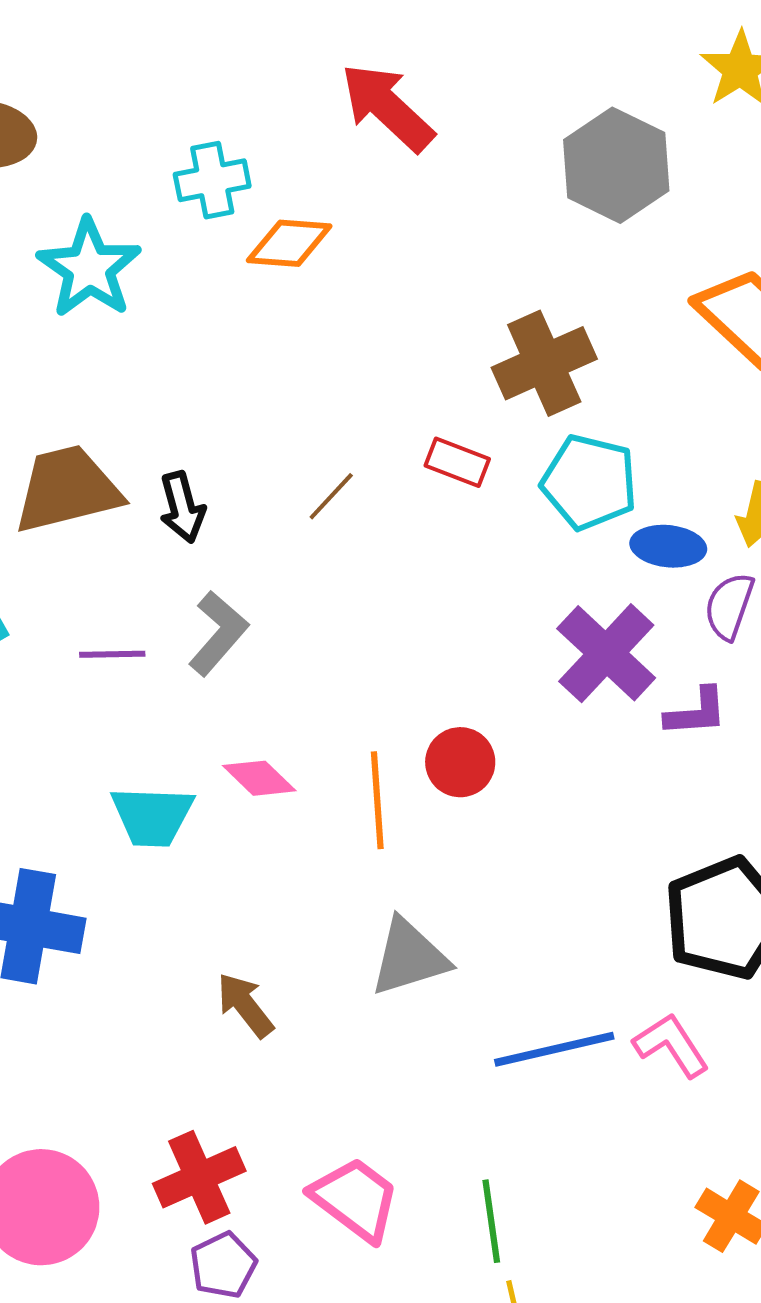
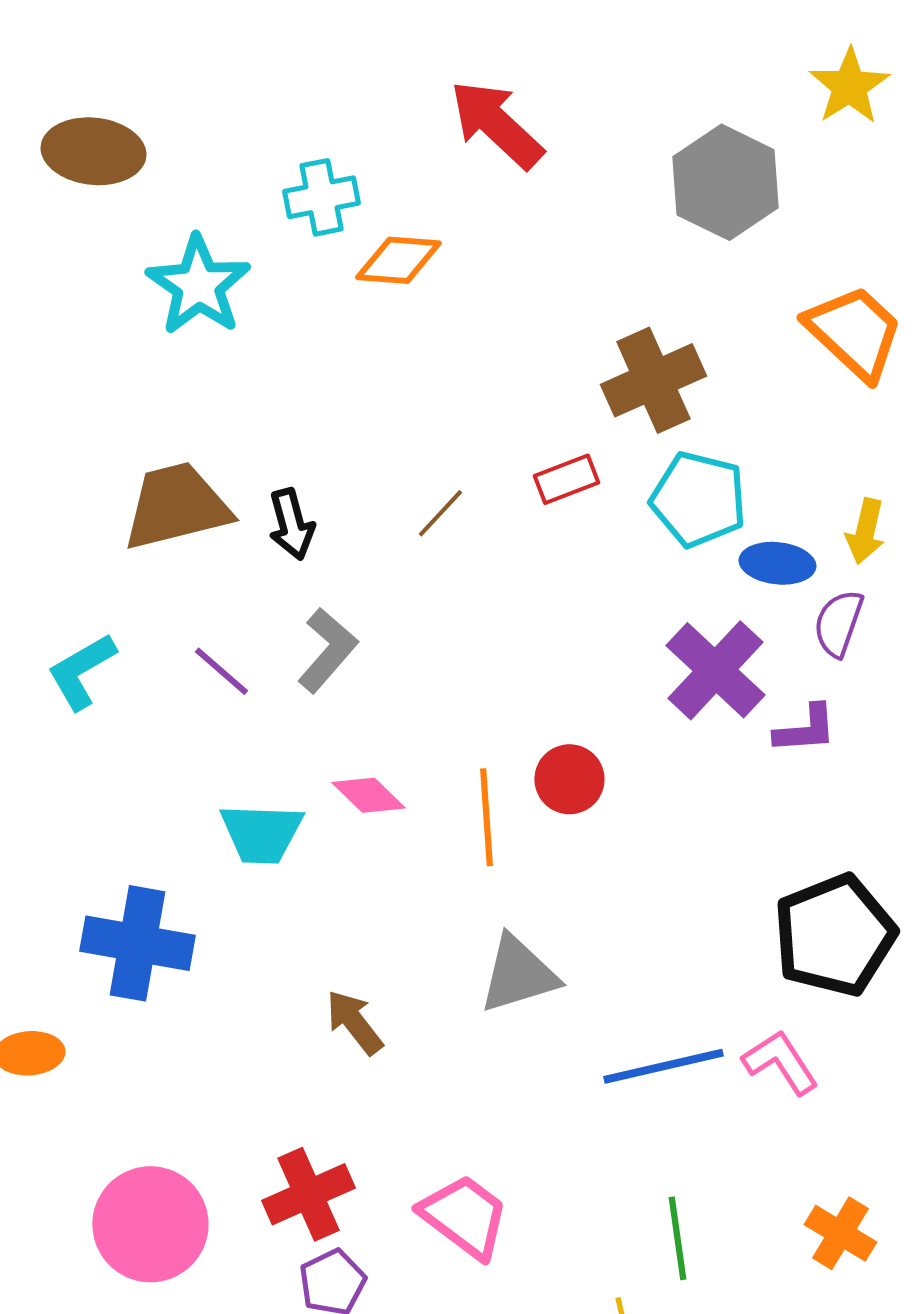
red rectangle: (457, 462) -> (566, 479), turned -42
purple line: (112, 654) -> (221, 671), turned 42
green line: (491, 1221) -> (677, 1238), moved

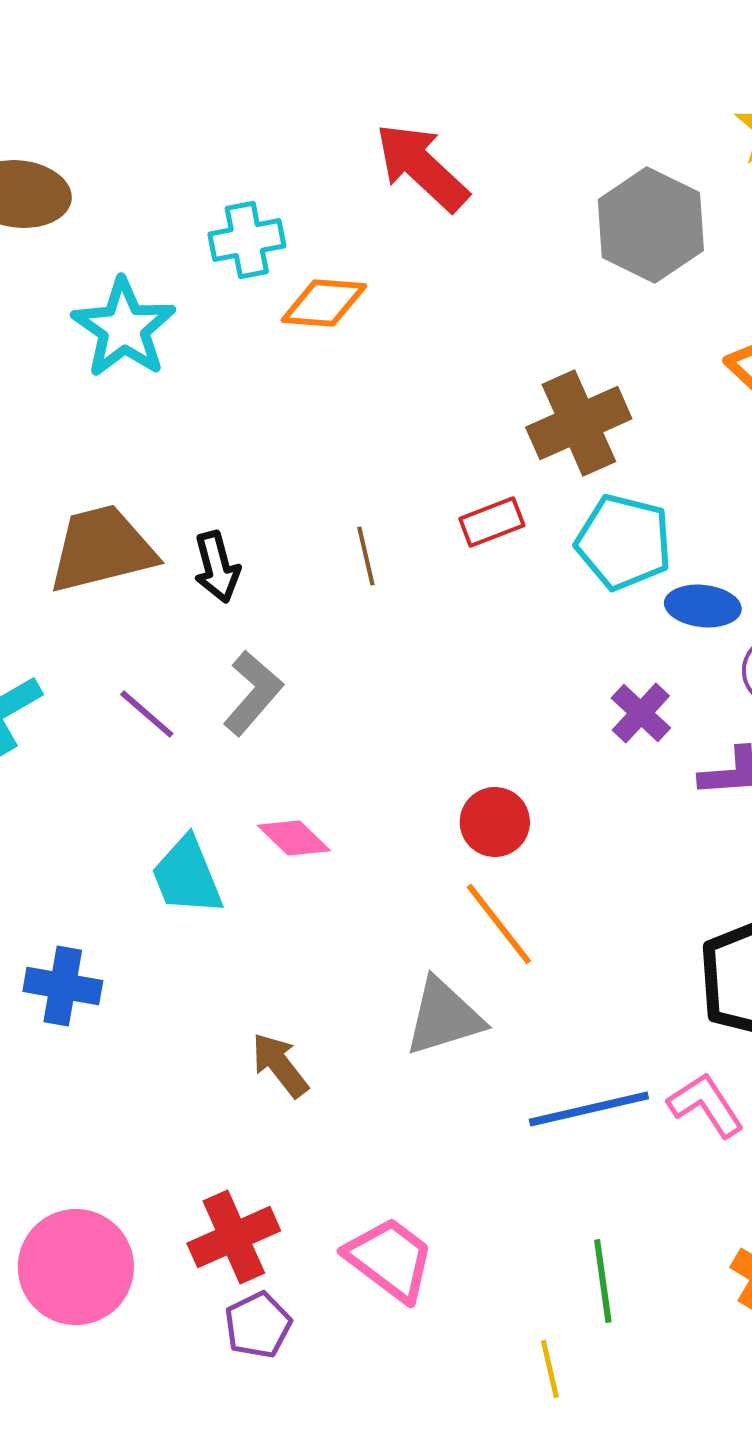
brown line: (440, 513) -> (366, 556), turned -56
purple cross: (715, 670) -> (641, 713), size x0.6
orange line: (486, 817) -> (499, 924), moved, turned -34
cyan trapezoid: (261, 833) -> (187, 876), turned 66
blue cross: (137, 943) -> (63, 986), size x0.7

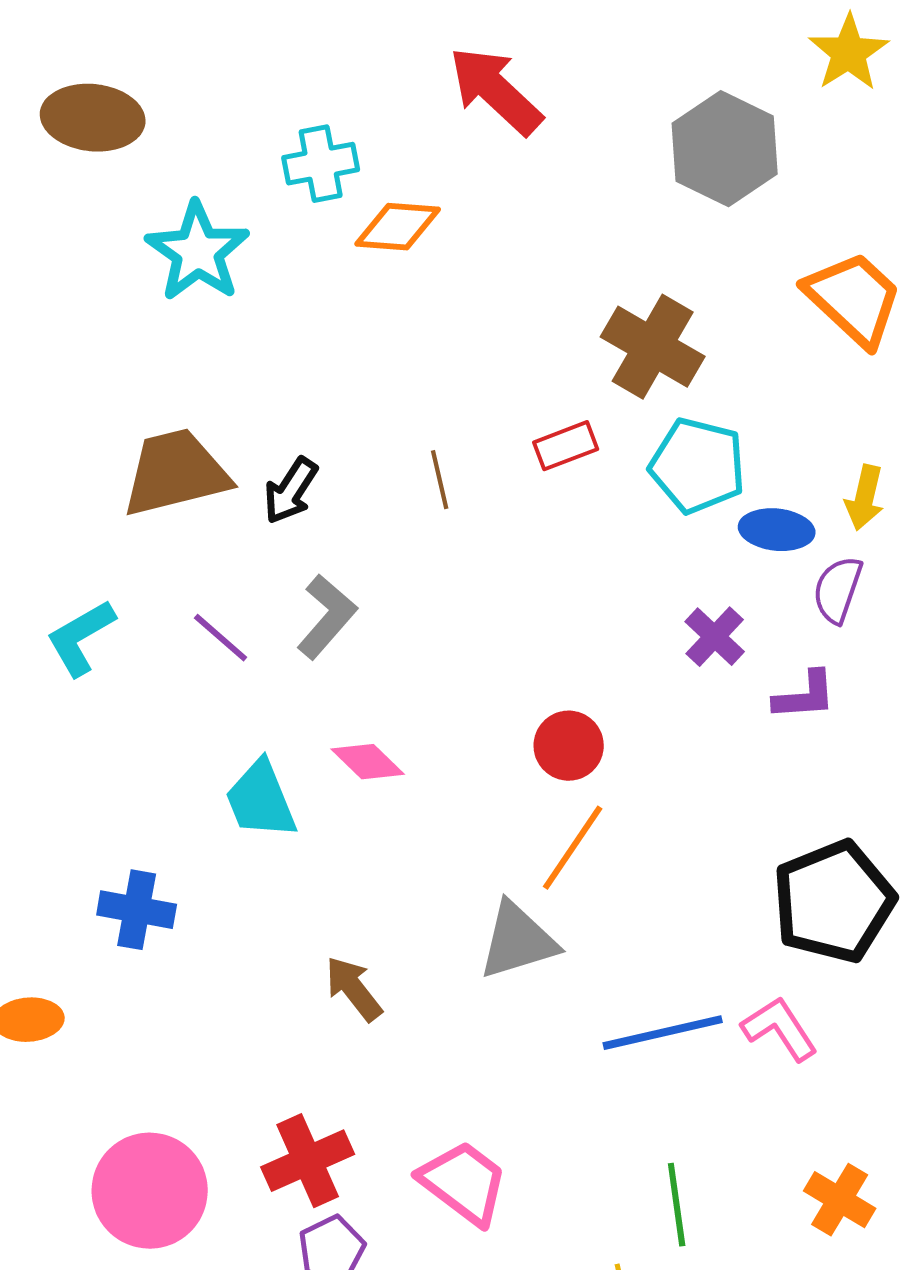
brown cross: (579, 423) -> (653, 347), turned -36
black arrow: (217, 567) -> (291, 491), turned 48
orange line: (499, 924) -> (573, 848), turned 72

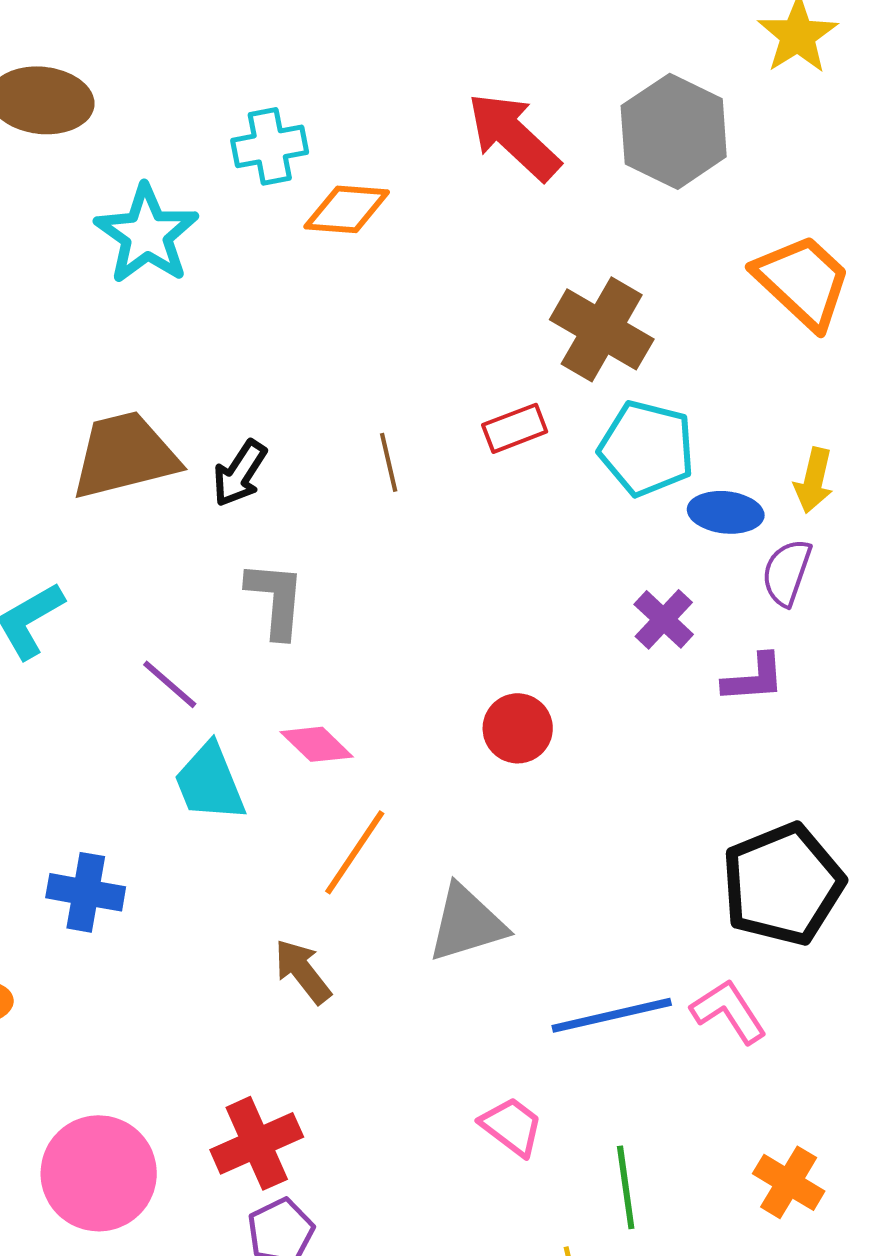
red arrow: (496, 91) -> (514, 136), moved
gray L-shape: (327, 617) -> (276, 599), turned -36
purple line: (221, 638) -> (170, 684), moved
orange line: (573, 848) -> (355, 852), moved
pink trapezoid: (464, 1183) -> (512, 1126), moved, size x0.7

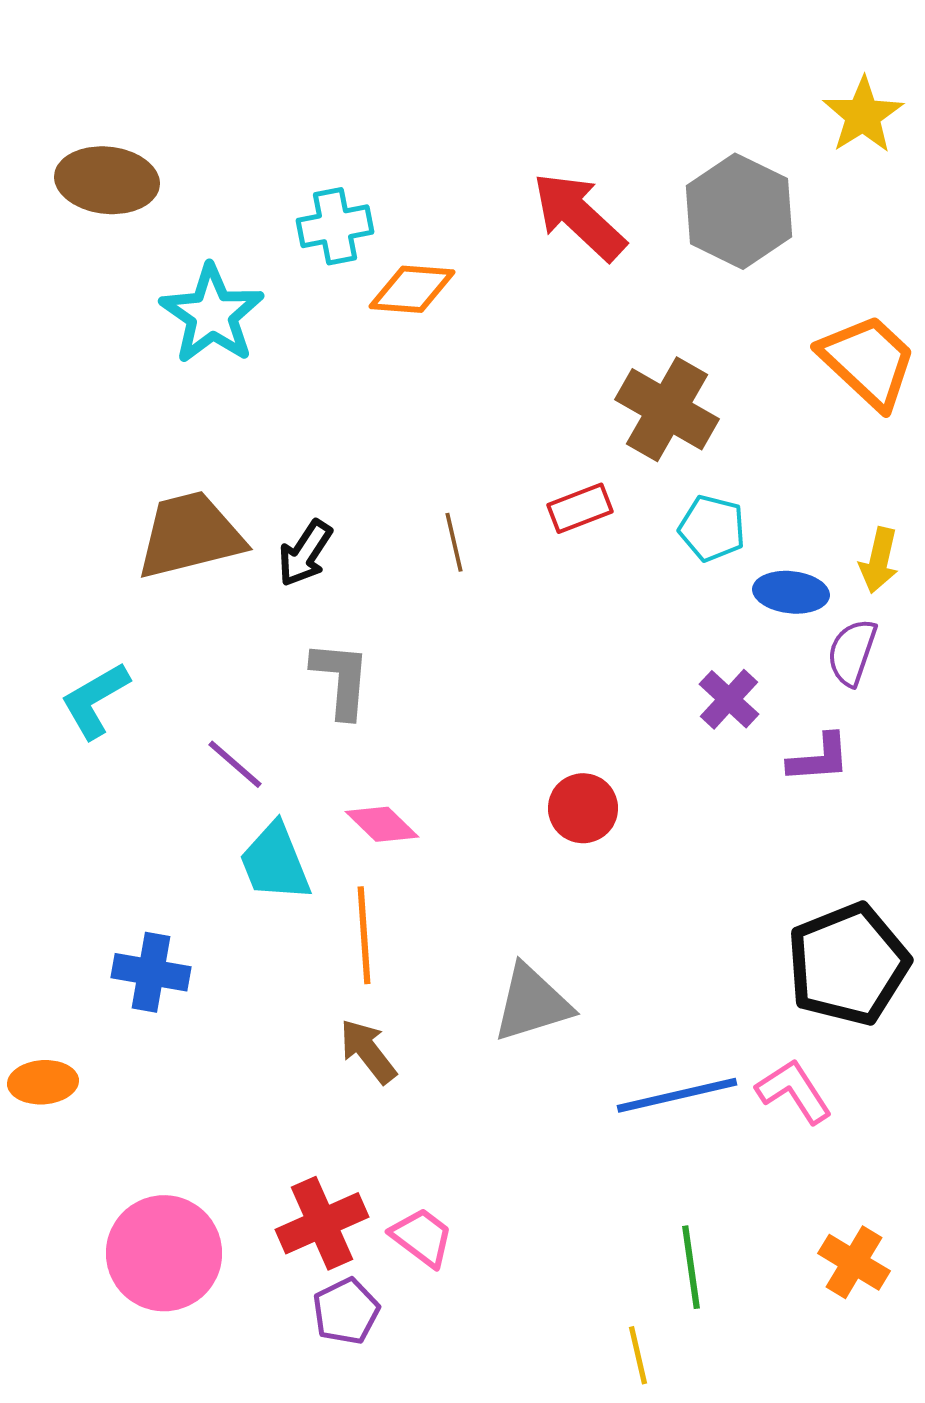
cyan pentagon: (647, 448) -> (712, 528), size x0.7
orange line: (355, 852) -> (364, 935), moved, turned -38
pink trapezoid: (512, 1126) -> (422, 1237), moved

